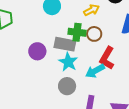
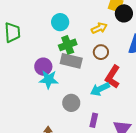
green cross: (77, 32) -> (68, 45), moved, turned -30
cyan star: (68, 62) -> (49, 79), moved, turned -30

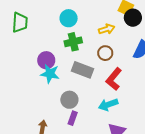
gray rectangle: (71, 61) -> (82, 70), moved
cyan arrow: (100, 89) -> (108, 105), moved
purple rectangle: (94, 120) -> (73, 118), moved

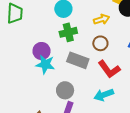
red L-shape: (114, 79) -> (109, 69), turned -75

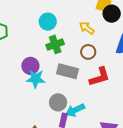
yellow arrow: (102, 19) -> (87, 28), turned -119
red L-shape: (109, 69) -> (100, 77), turned -65
cyan arrow: (104, 95) -> (75, 110), moved

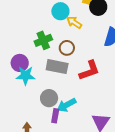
cyan circle: (48, 22) -> (60, 11), moved
brown circle: (88, 52) -> (67, 48), moved

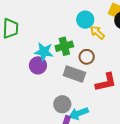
cyan star: (26, 76) -> (44, 52), moved

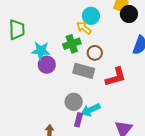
yellow arrow: (97, 33) -> (84, 28), moved
cyan star: (44, 52) -> (41, 51), moved

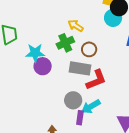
cyan circle: (91, 16) -> (113, 18), moved
red L-shape: (116, 77) -> (96, 80), moved

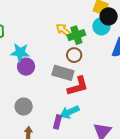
green cross: (65, 43) -> (76, 35), moved
gray circle: (73, 100) -> (24, 107), moved

